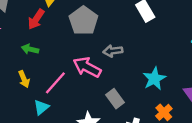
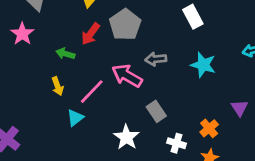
red arrow: (36, 19) -> (91, 34), moved
cyan star: (154, 79) -> (203, 65), moved, turned -30

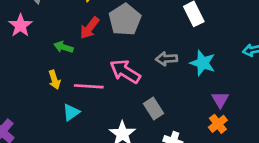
gray arrow: (156, 59) -> (167, 59), moved
pink line: (92, 92) -> (89, 86), turned 48
purple triangle: (240, 108) -> (220, 100), moved
orange cross: (209, 128) -> (218, 124), moved

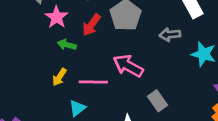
pink star: (20, 26) -> (57, 17), moved
gray arrow: (167, 59) -> (170, 35), moved
yellow arrow: (54, 80) -> (59, 77), turned 54

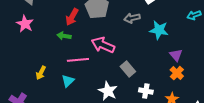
pink star: (57, 17) -> (25, 24), moved
green arrow: (67, 45) -> (64, 36), moved
yellow arrow: (59, 77) -> (41, 73), moved

